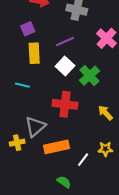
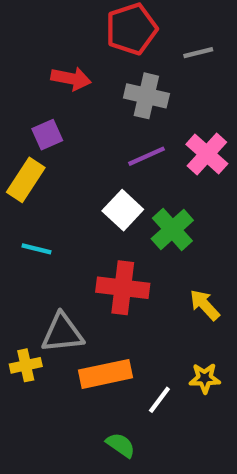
purple line: (65, 42) -> (146, 156), moved
yellow rectangle: (34, 53) -> (26, 180), moved, turned 36
gray triangle: (35, 127) -> (62, 333), turned 35

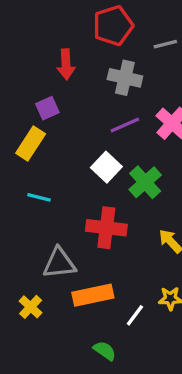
red arrow: (71, 79) -> (66, 64), turned 76
yellow cross: (26, 365) -> (31, 307), moved, turned -35

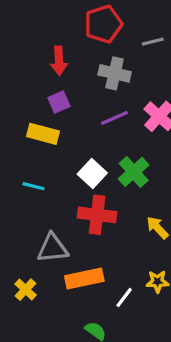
purple square: (47, 108) -> (59, 102), moved
yellow rectangle: (31, 144) -> (43, 134), moved, turned 72
white square: (106, 167) -> (92, 174), moved

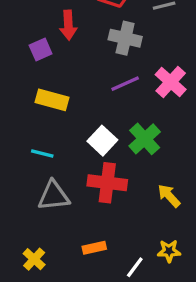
purple square: (59, 102) -> (41, 50), moved
gray triangle: (53, 248) -> (54, 196), moved
orange rectangle: (84, 278) -> (94, 248), size x0.6

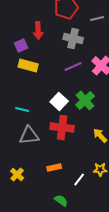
yellow rectangle: (52, 100) -> (28, 66), moved

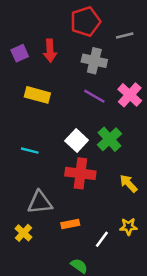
purple square: (21, 46) -> (20, 53), moved
purple line: (73, 66) -> (94, 96), turned 54
gray triangle: (29, 136) -> (40, 202), moved

